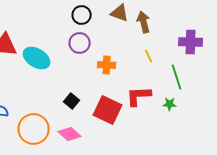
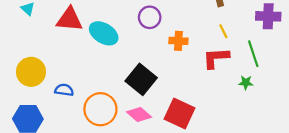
red L-shape: (139, 96) -> (216, 58), moved
black square: (72, 101) -> (141, 79), size x1.8
red square: (108, 110) -> (180, 113), moved

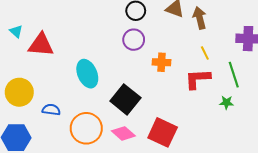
red triangle: (69, 19) -> (41, 45), moved
cyan ellipse: (104, 33) -> (87, 74), moved, turned 36

